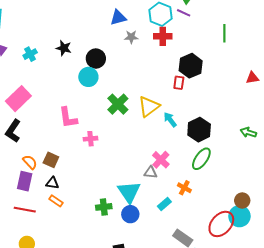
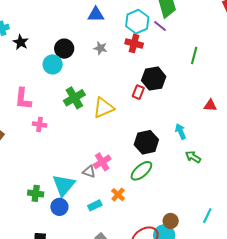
gray star: (131, 37) -> (100, 48), moved
black star: (64, 48) -> (21, 42), moved
cyan arrow: (170, 120) -> (181, 132), moved

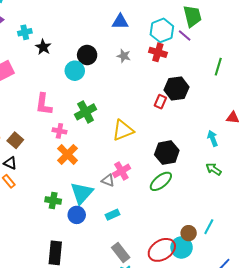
green cross: (74, 98) -> (86, 112), moved
yellow triangle: (104, 108) -> (123, 130), moved
cyan arrow: (181, 132) -> (213, 138), moved
orange cross: (118, 195) -> (68, 154), moved, size x1.5
cyan line: (207, 216) -> (209, 227), moved

